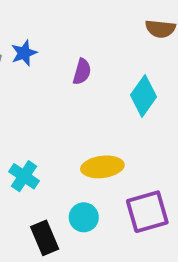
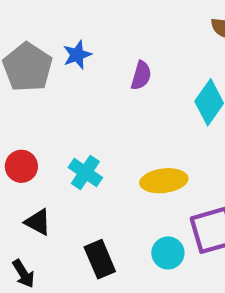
cyan cross: (24, 176) -> (85, 172), moved
cyan circle: (84, 217) -> (168, 253), moved

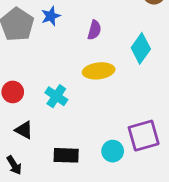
yellow ellipse: (164, 181) -> (99, 71), moved
black rectangle: (100, 259) -> (66, 155), turned -65

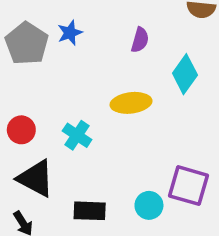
purple semicircle: (94, 30) -> (140, 40), moved
black triangle: (24, 130) -> (36, 178), size x1.6
purple square: (144, 136) -> (189, 186), turned 32

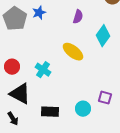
yellow ellipse: (131, 103) -> (73, 52), turned 45
purple square: (189, 186) -> (105, 98), size x0.6

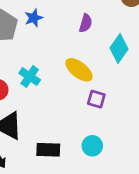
cyan cross: (43, 70) -> (30, 76), moved
purple square: (105, 98) -> (96, 99), moved

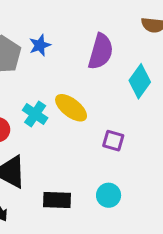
purple semicircle: (86, 23) -> (101, 52), size x1.6
yellow ellipse: (79, 70) -> (71, 108), moved

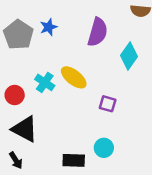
black rectangle: (57, 200) -> (74, 160), moved

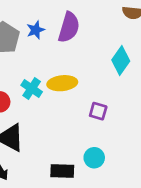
purple semicircle: (98, 32) -> (69, 27), moved
yellow ellipse: (74, 77) -> (62, 83), turned -44

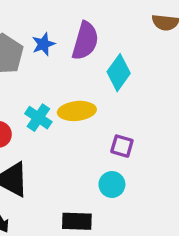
cyan diamond: (121, 61) -> (119, 73), moved
cyan circle: (94, 158) -> (112, 184), moved

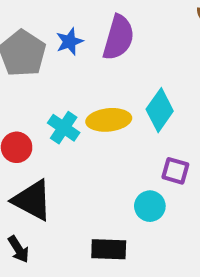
cyan diamond: (119, 73) -> (160, 110), moved
purple square: (122, 146) -> (175, 171), moved

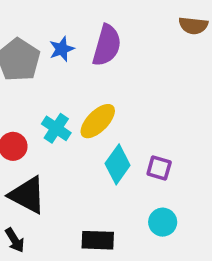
cyan diamond: (160, 110) -> (118, 164), moved
yellow ellipse: (109, 120) -> (98, 121), turned -39
cyan circle: (150, 206) -> (163, 222), moved

